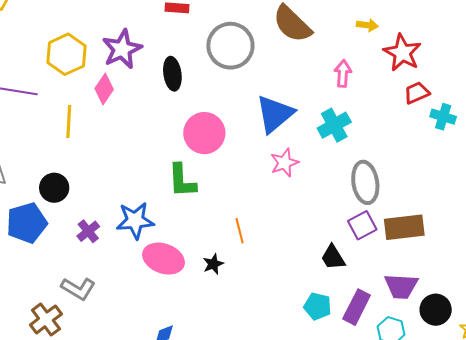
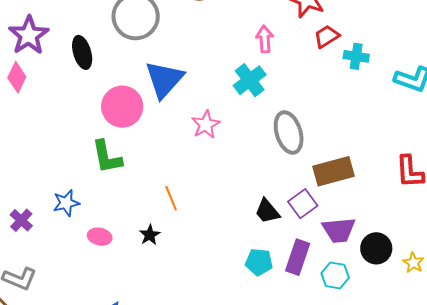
pink arrow: (343, 74) -> (265, 39), moved
blue triangle: (275, 114) -> (164, 79), moved
blue star: (135, 220) -> (66, 203), size x0.7
purple square: (362, 225) -> (303, 204), moved
pink ellipse: (163, 259) -> (100, 237), size x0.6

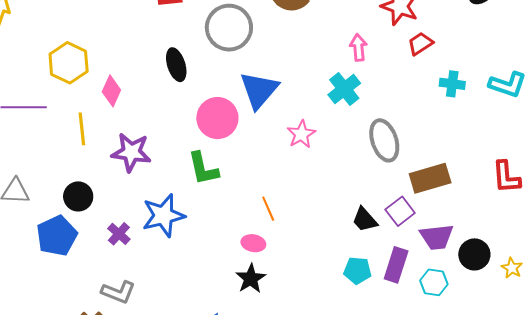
purple star: (29, 35) -> (131, 152), moved, turned -30
cyan cross: (356, 56) -> (452, 84), moved
blue star: (66, 203) -> (163, 216), size x1.6
black star: (150, 235) -> (251, 279), moved, size x1.4
pink ellipse: (100, 237) -> (253, 243), moved

